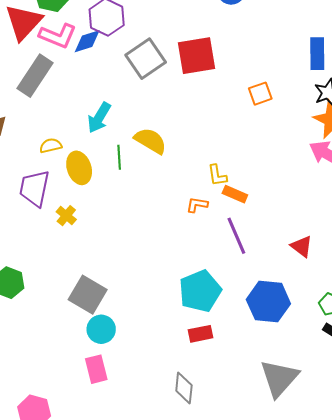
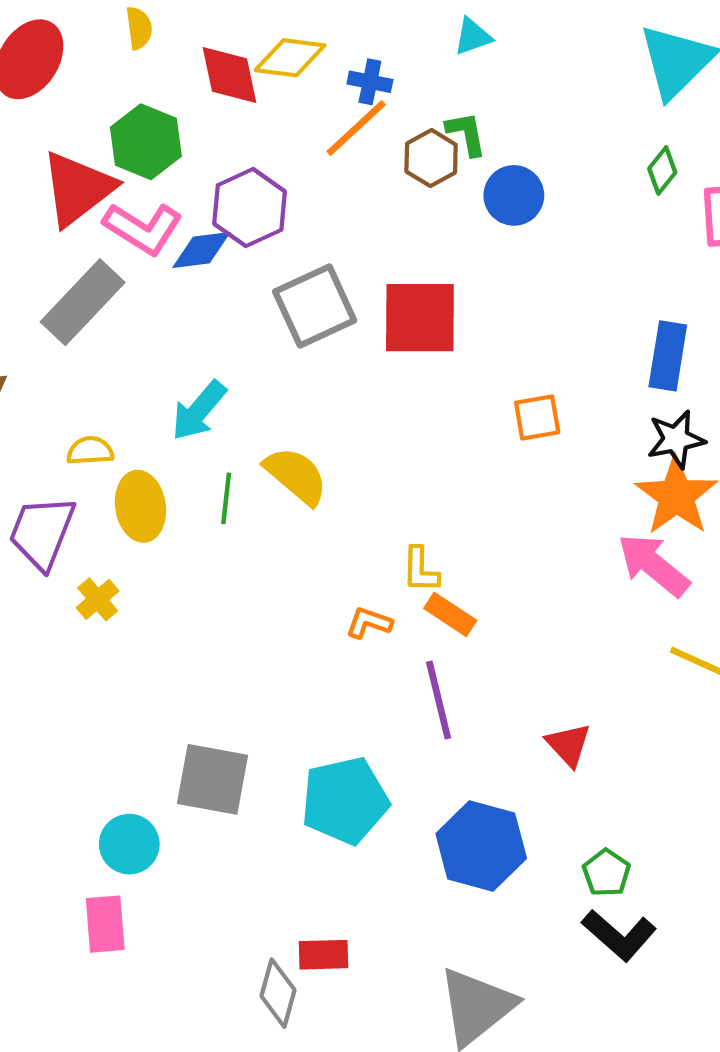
gray square: (88, 295) -> (212, 779), moved, turned -30
red rectangle: (200, 334) -> (324, 955), moved

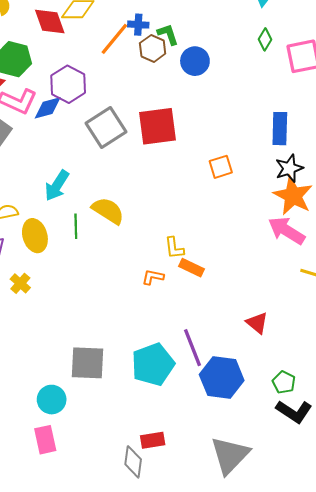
blue cross: (370, 82) -> (138, 25), moved
purple line: (439, 700) -> (192, 348), moved

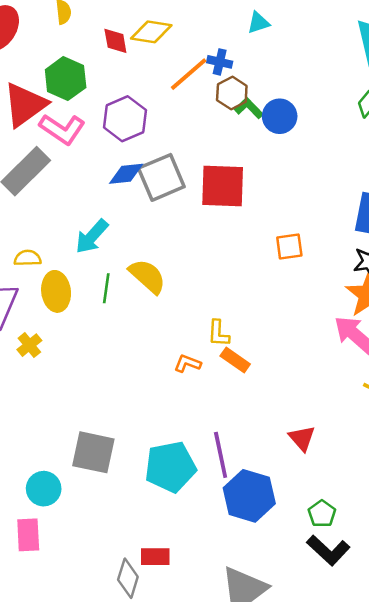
red diamond: (50, 21) -> (115, 41), size x0.7
green L-shape: (168, 34) -> (249, 108), moved, turned -35
blue diamond: (48, 108) -> (126, 174), moved

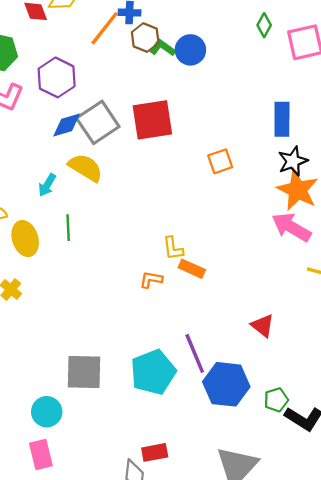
cyan arrow: (92, 237) -> (47, 185), size x0.7
yellow semicircle: (147, 276) -> (85, 168), moved
green pentagon: (322, 514) -> (276, 400), moved, turned 30

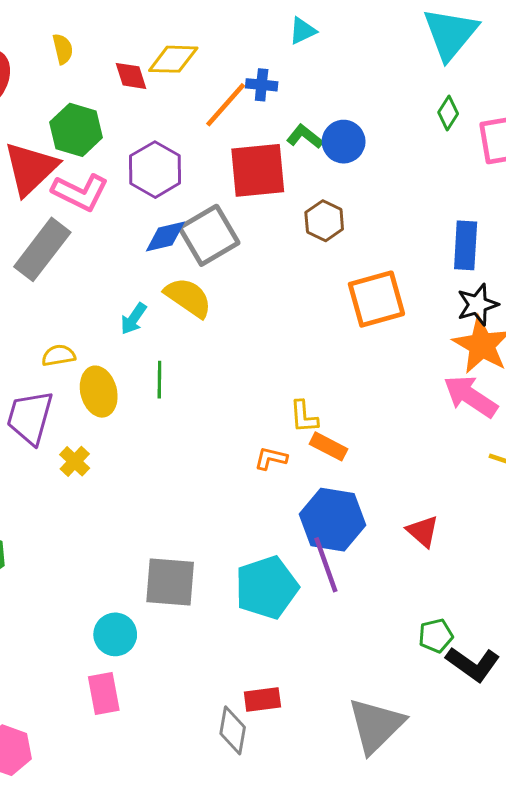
brown hexagon: (145, 38) -> (324, 221), moved
red square: (152, 120) -> (258, 170), moved
orange square: (220, 161) -> (376, 299), size x1.6
blue hexagon: (226, 384) -> (333, 520), moved

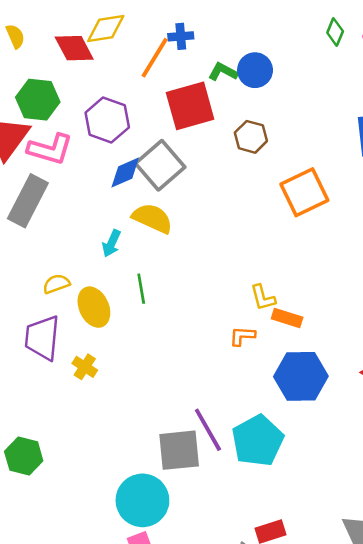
red diamond: (131, 76) -> (74, 48), size x1.4
purple line: (326, 565) -> (208, 430), moved
cyan circle: (115, 634) -> (142, 500), size x1.5

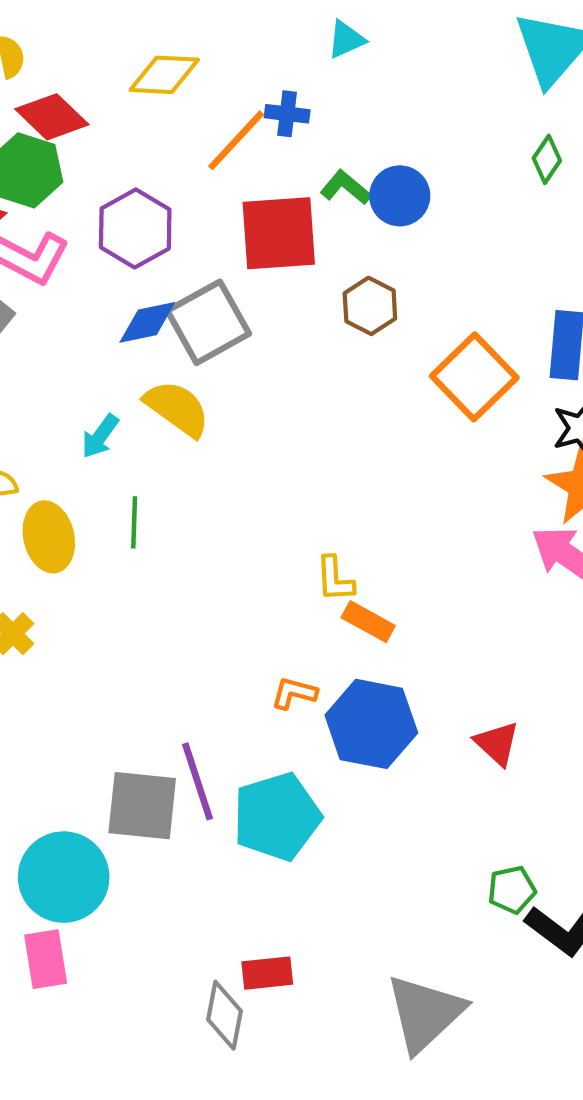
red diamond: (74, 48) -> (52, 117), moved, turned -30
orange square: (304, 192) -> (474, 377), moved, turned -30
orange L-shape: (242, 336) -> (294, 693), moved

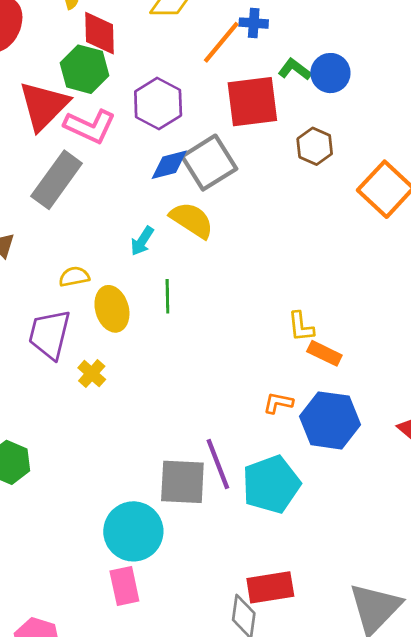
red diamond: (52, 117) -> (100, 33), turned 48
red rectangle: (267, 973) -> (270, 587), size x1.4

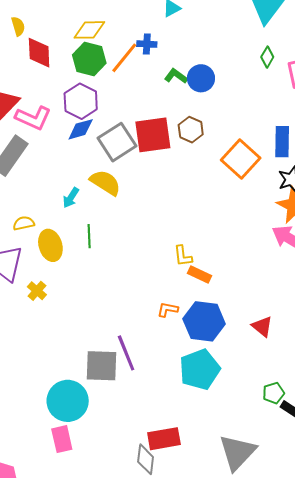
green hexagon: (84, 69) -> (89, 59), moved
red square: (252, 102) -> (153, 135), moved
blue diamond: (169, 165) -> (81, 129), moved
cyan pentagon: (271, 484) -> (200, 369), moved

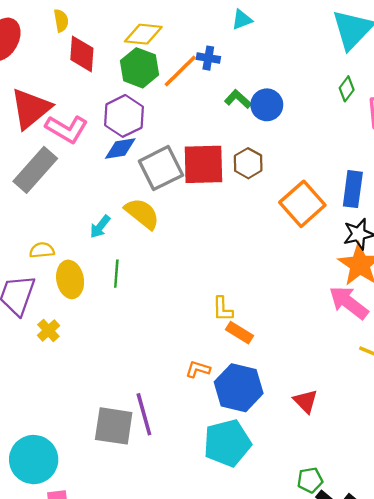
cyan circle: (68, 401) -> (34, 460), moved

